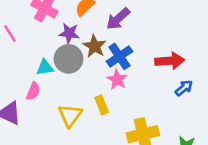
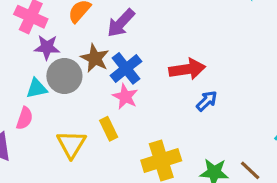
purple star: (69, 33) -> (47, 47), moved

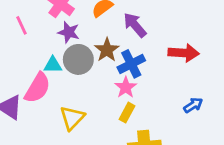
purple arrow: (121, 23) -> (135, 25), turned 84
red arrow: (187, 69) -> (184, 53), moved
pink semicircle: (25, 118) -> (38, 88), size x1.6
yellow rectangle: (109, 129) -> (127, 113), moved, turned 42

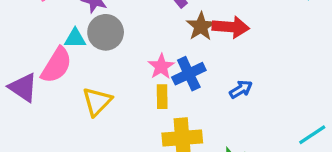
brown star: (107, 50) -> (201, 26), moved
blue cross: (131, 64) -> (189, 74), moved
yellow rectangle: (127, 113) -> (162, 97), turned -30

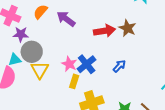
brown star: (201, 26) -> (127, 28), moved
yellow rectangle: (162, 97) -> (74, 81), turned 32
yellow triangle: (97, 102) -> (40, 70), moved

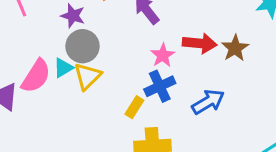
cyan triangle: (15, 60) -> (63, 68), moved, turned -32
pink star: (69, 64) -> (163, 55), moved
blue arrow: (119, 66) -> (208, 102), size x1.5

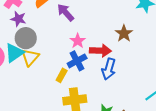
red arrow: (200, 43) -> (100, 51), moved
cyan triangle: (63, 68) -> (14, 53), size x1.5
blue arrow: (208, 102) -> (109, 69), turned 140

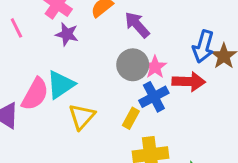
gray circle: (26, 38) -> (133, 65), moved
yellow triangle: (30, 57) -> (82, 117), moved
blue arrow: (109, 69) -> (203, 46), moved

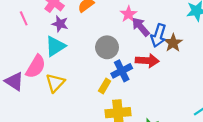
purple arrow: (137, 25) -> (141, 27), moved
pink star: (155, 67) -> (129, 14), moved
cyan triangle: (61, 85) -> (55, 46), moved
yellow triangle: (82, 117) -> (55, 83), moved

